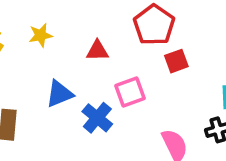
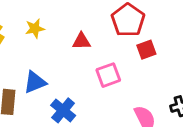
blue triangle: (59, 94) -> (35, 82), moved
blue cross: (97, 118) -> (63, 110), moved

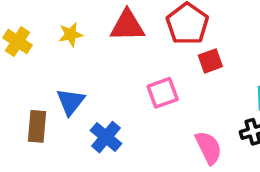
red triangle: (81, 41) -> (127, 26), moved, size x1.5
blue triangle: (35, 82) -> (71, 102), turned -30

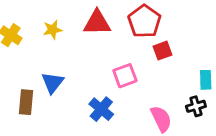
blue cross: (106, 137) -> (101, 109), moved

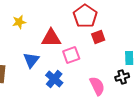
red triangle: (97, 23) -> (51, 38), moved
blue triangle: (52, 83) -> (31, 60), moved

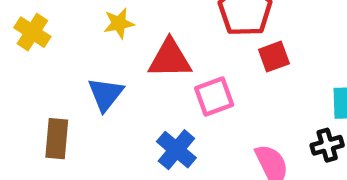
yellow star: (19, 22) -> (119, 23), moved
blue triangle: (31, 60) -> (106, 94), moved

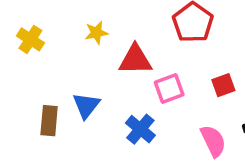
red square: (274, 57) -> (223, 85), moved
blue triangle: (106, 94) -> (86, 105), moved

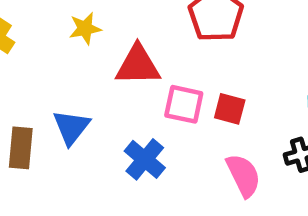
red square: (223, 85) -> (230, 109), moved, turned 35
pink square: (169, 89) -> (184, 104), turned 32

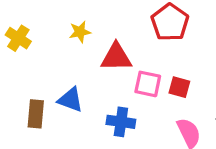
blue triangle: (71, 127) -> (70, 100), turned -48
blue cross: (145, 159) -> (121, 122), turned -32

